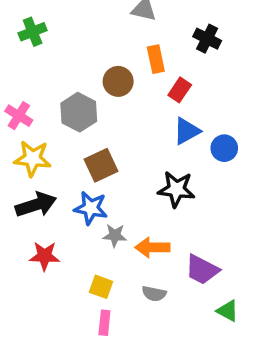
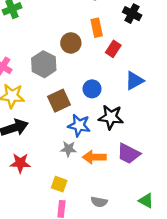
blue triangle: (187, 131) -> (134, 81), moved
blue circle: (224, 148) -> (92, 89), moved
blue star: (91, 208) -> (79, 125), moved
purple trapezoid: (202, 270) -> (128, 154), moved
gray semicircle: (154, 294) -> (99, 202), moved

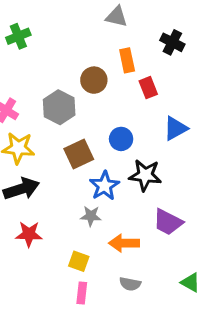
red rectangle: (113, 49) -> (148, 88), turned -56
blue star: (79, 125) -> (104, 186), turned 30
orange arrow: (94, 157) -> (124, 243), moved

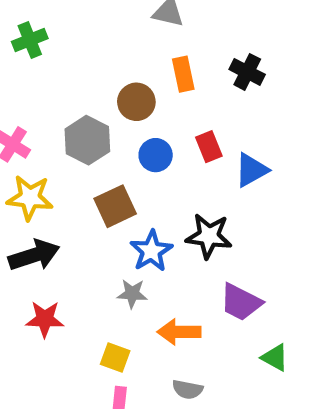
black cross: (172, 42) -> (247, 72), moved
red rectangle: (148, 88) -> (209, 147), moved
blue circle: (121, 139) -> (156, 155), moved
green triangle: (191, 282) -> (275, 358), moved

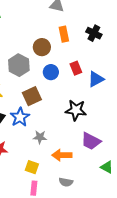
blue star: (151, 251) -> (20, 117), moved

